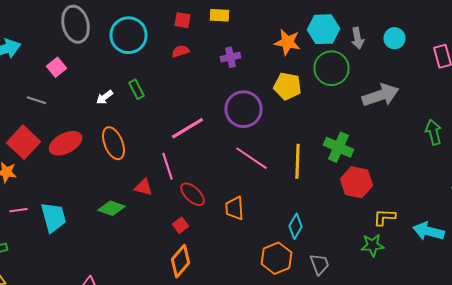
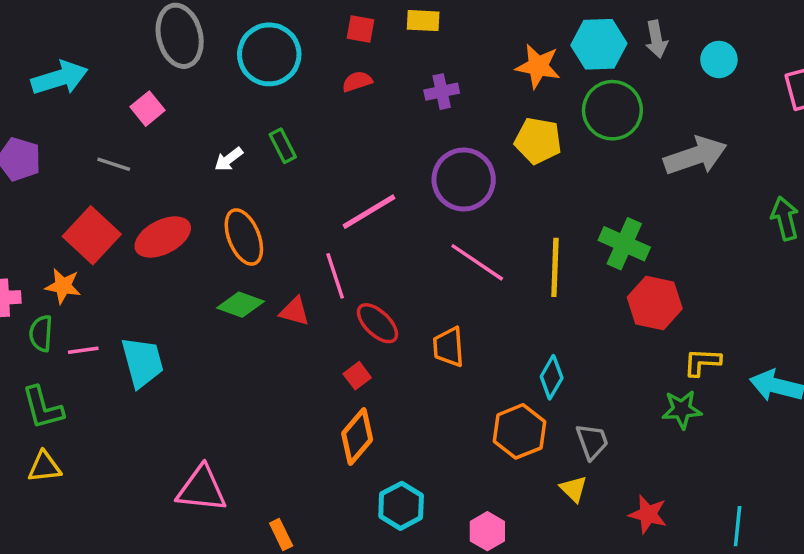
gray arrow: (358, 38) -> (656, 39), moved
green diamond: (112, 208) -> (240, 305), moved

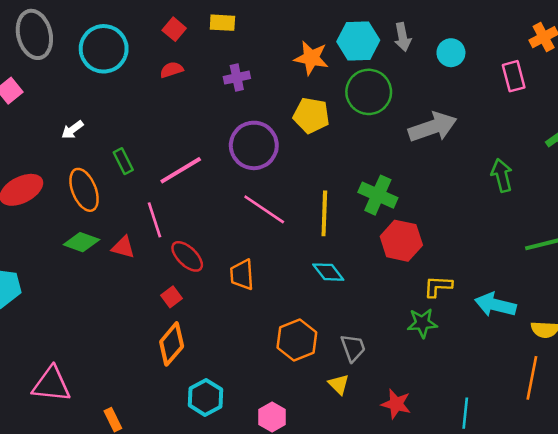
red square: (361, 29) -> (174, 29), turned 30
green rectangle: (283, 146) -> (123, 161), moved
cyan diamond: (552, 377) -> (328, 272), moved, turned -68

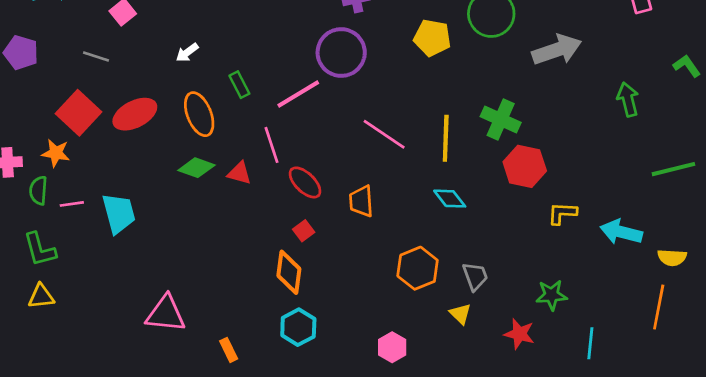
purple circle: (254, 145) -> (341, 53), moved
red square: (172, 297) -> (304, 231), moved
green star: (422, 323) -> (552, 295), moved
orange diamond: (172, 344) -> (289, 272), turned -33
cyan hexagon: (205, 397) -> (298, 327), moved

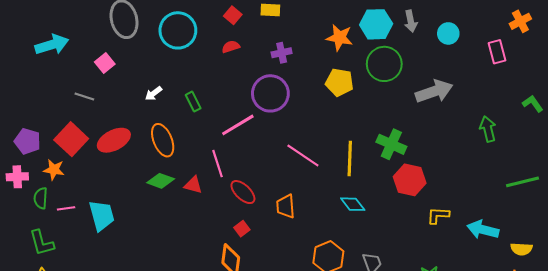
purple pentagon: (21, 53) -> (27, 141), moved
green rectangle: (239, 85) -> (193, 102), moved

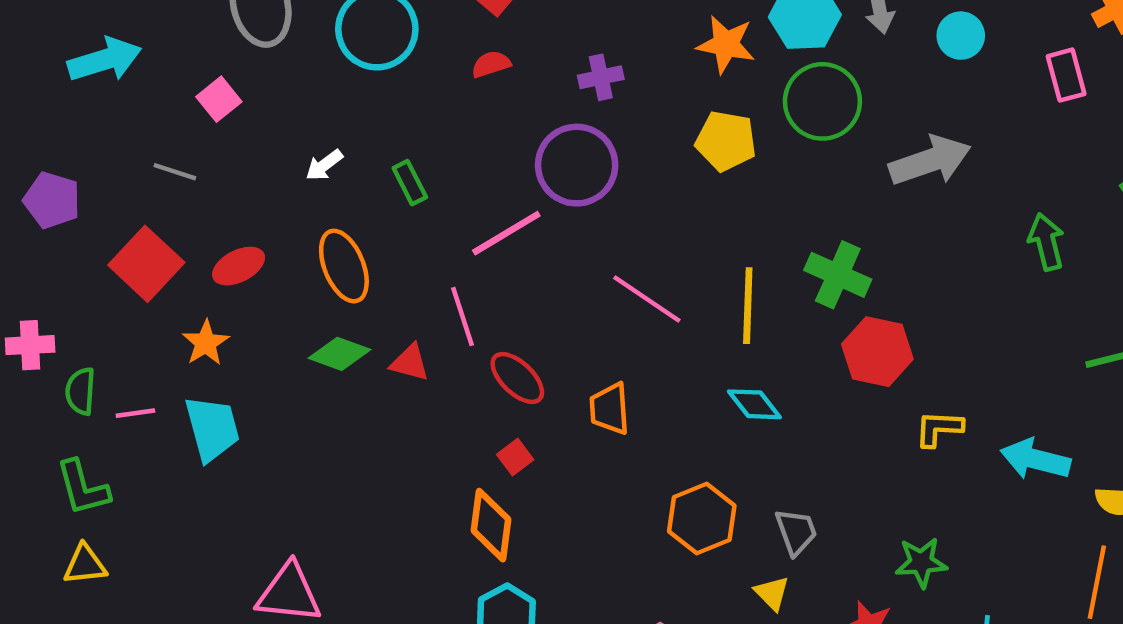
red ellipse: (114, 140) -> (239, 266), size x0.7
purple pentagon: (27, 141) -> (52, 200), moved
orange star: (54, 170) -> (206, 343), moved, turned 30

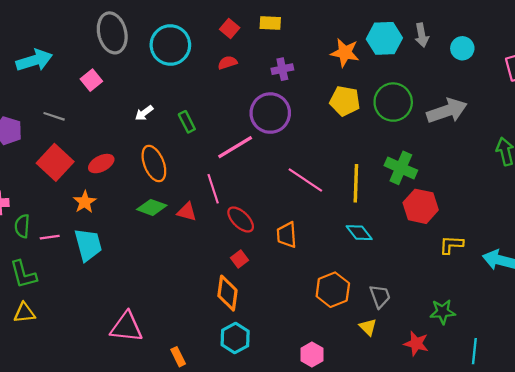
green circle: (822, 101) -> (393, 102), moved
gray line: (175, 172) -> (54, 116), moved

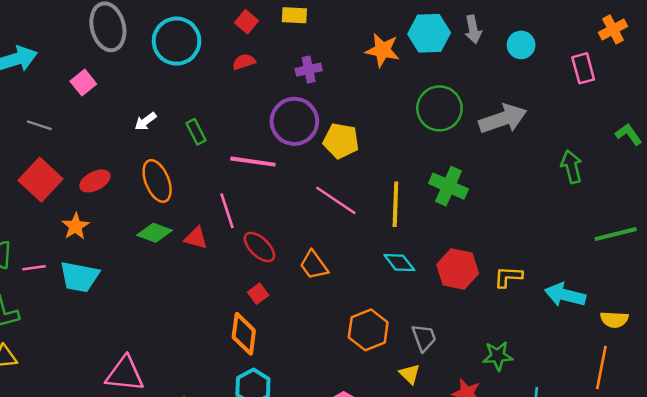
yellow pentagon: (345, 101) -> (341, 141), moved
pink line: (235, 147) -> (253, 162), turned 39
red hexagon: (421, 206) -> (458, 269), moved
orange trapezoid: (287, 235) -> (314, 265), turned -32
cyan trapezoid: (88, 245) -> (79, 277), turned 116

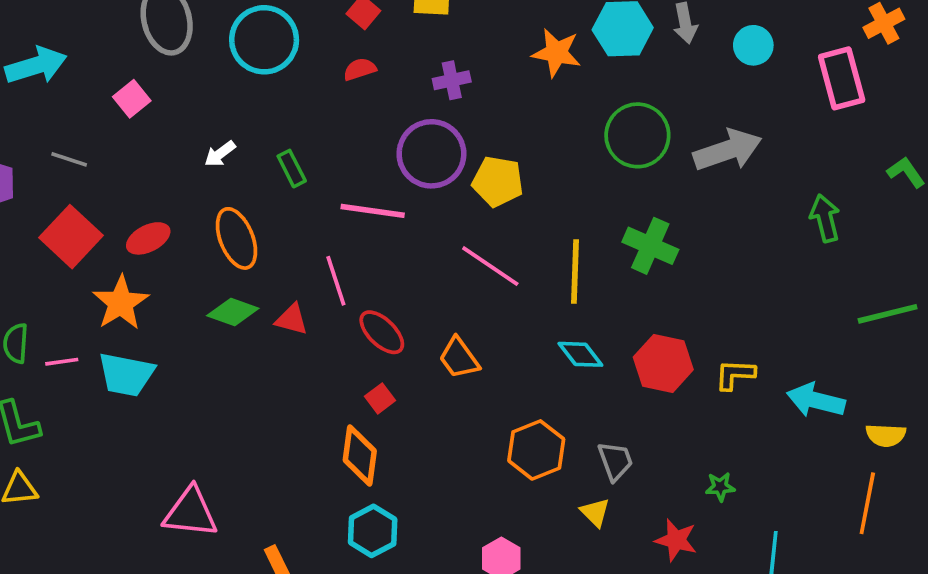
pink rectangle: (583, 68) -> (842, 78), size x1.4
orange star: (75, 226) -> (121, 303), size x1.4
green star: (498, 356) -> (720, 487), size x0.7

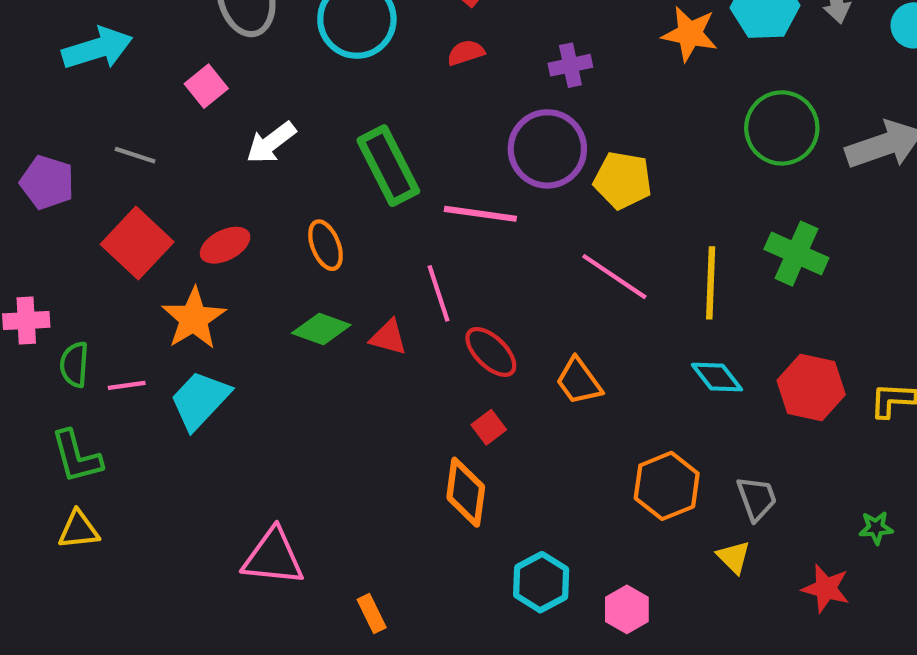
white arrow: (220, 154) -> (271, 143), moved, size x1.4
green rectangle: (292, 169) -> (388, 166), size x1.8
orange ellipse: (236, 238) -> (326, 245), size x0.7
cyan trapezoid: (126, 375) -> (200, 400), turned 122
cyan hexagon: (373, 531) -> (541, 582), moved

